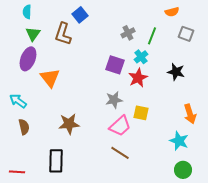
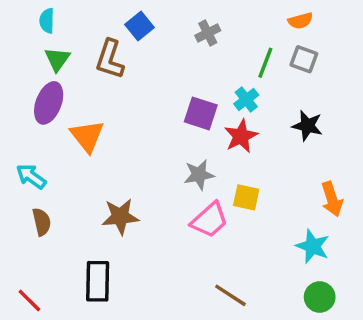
gray cross: (128, 33) -> (208, 33), moved
gray square: (186, 34) -> (304, 59), moved
brown line: (120, 153) -> (230, 295), moved
red line: (17, 172) -> (29, 301), turned 42

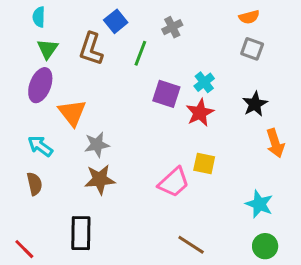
green line: (265, 63) -> (140, 53), moved
black star: (307, 126) -> (255, 104), turned 30
gray star: (199, 175) -> (97, 145), moved
cyan arrow: (31, 176) -> (40, 146), moved
orange arrow: (332, 199) -> (275, 143), moved

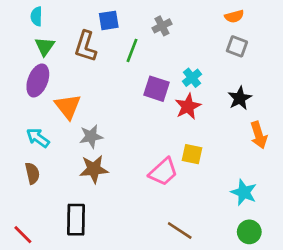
blue square: (116, 21) -> (109, 20), turned 30

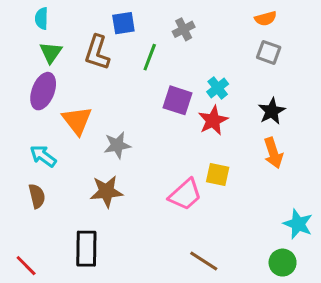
orange arrow: (259, 135) -> (273, 153), moved
gray star: (91, 136) -> (117, 145), moved
cyan star: (244, 192) -> (298, 224), moved

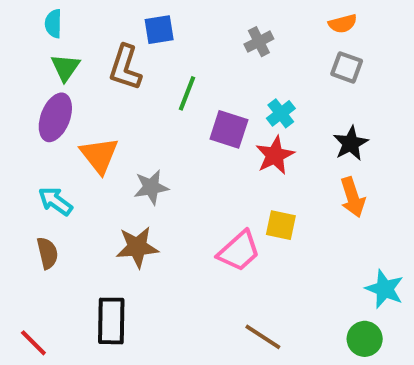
gray cross: (184, 29) -> (259, 42), moved
green line: (150, 57) -> (187, 93), moved

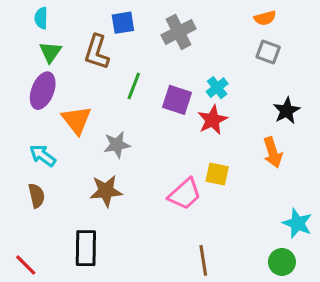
gray cross: (259, 42) -> (179, 32), moved, size x1.5
green line: (187, 93) -> (134, 86), moved
black star: (351, 143) -> (287, 111), moved
brown line: (263, 337) -> (203, 260), turned 48

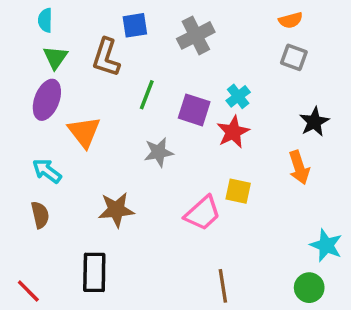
gray star: (117, 145) -> (159, 152), moved

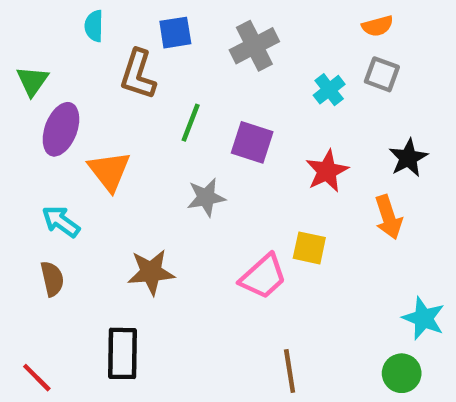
cyan semicircle: (45, 20) -> (94, 26), moved
green triangle: (55, 57) -> (32, 81), moved
cyan cross: (238, 96) -> (329, 90), moved
red star: (233, 132) -> (327, 171), moved

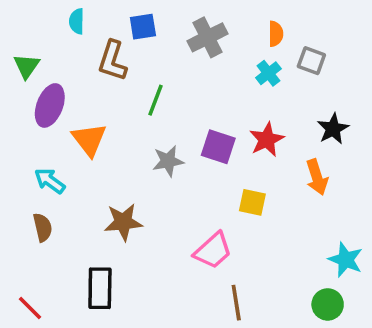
orange semicircle: (377, 26) -> (276, 34), moved, turned -75
purple square: (252, 142) -> (218, 147), moved
pink trapezoid: (263, 277) -> (213, 251), moved

